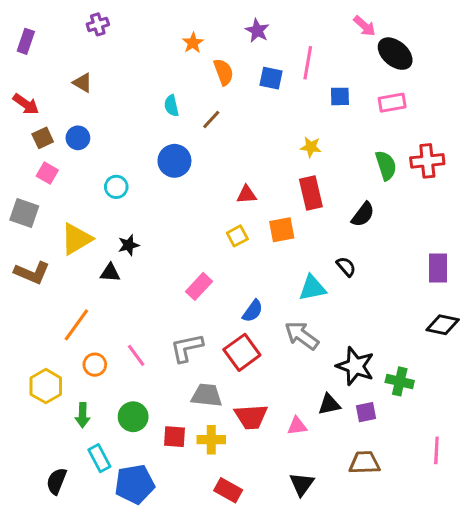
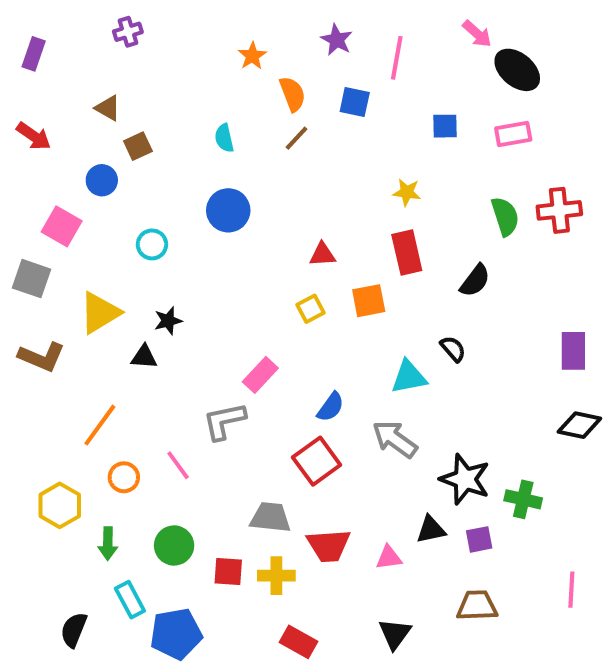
pink line: (308, 63) -> (397, 58), moved
brown line: (211, 119) -> (296, 138), moved
brown square: (43, 138) -> (138, 146), moved
pink square: (47, 173) -> (62, 226), size x1.4
gray L-shape: (187, 348) -> (224, 421), moved

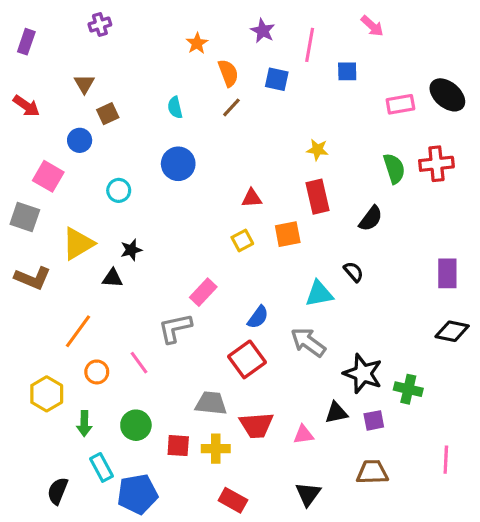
black ellipse: (517, 70) -> (447, 95), moved
brown triangle: (108, 108) -> (84, 84), turned 30
blue square: (445, 126) -> (347, 71), moved

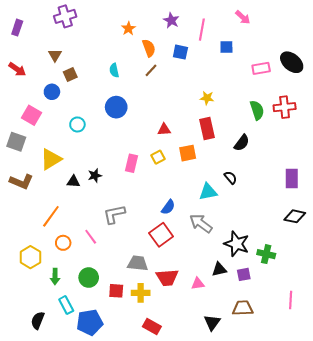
purple cross: (100, 24) -> (65, 16), size x1.5
black star: (131, 250) -> (95, 175), moved
pink rectangle: (203, 292) -> (132, 163), moved, turned -30
black triangle: (308, 494) -> (212, 322), moved

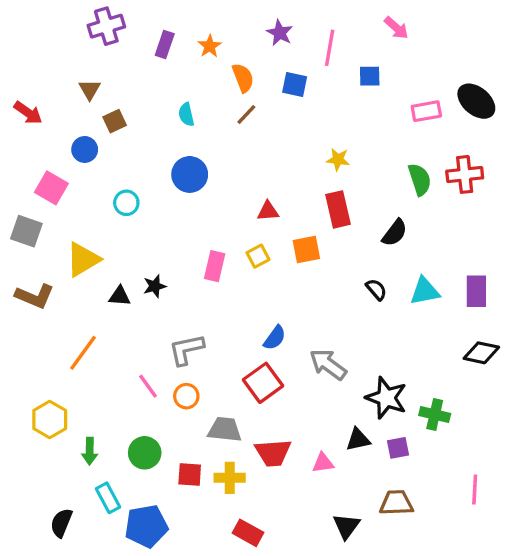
purple rectangle: (17, 28) -> (165, 44), moved
cyan triangle: (208, 192) -> (425, 291), moved
orange circle: (63, 243) -> (186, 396), moved

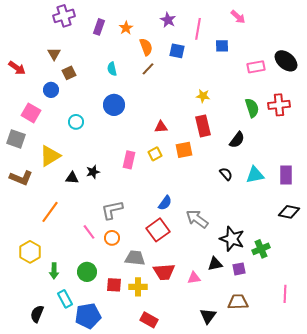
green cross: (435, 414) -> (261, 249), turned -36

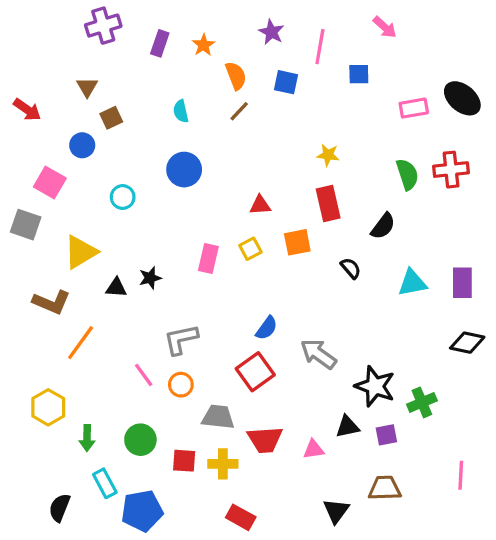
black semicircle: (226, 174) -> (351, 268), moved
brown L-shape: (21, 178) -> (51, 302), moved

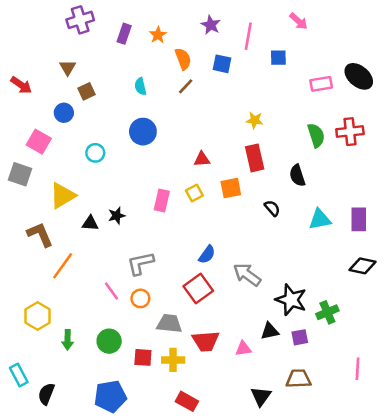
black semicircle: (383, 226) -> (297, 175), turned 125
brown L-shape: (51, 302) -> (40, 234), turned -136
cyan rectangle: (105, 483) -> (19, 375), moved

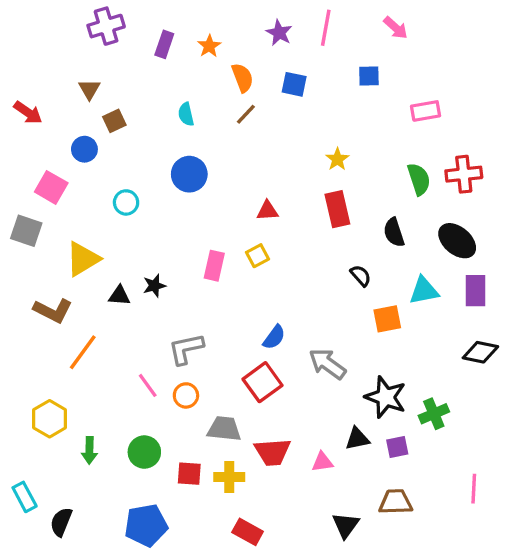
pink line: (248, 36) -> (326, 28), moved
black ellipse: (359, 76) -> (457, 241), moved
yellow star: (255, 120) -> (337, 159), turned 30
orange square: (231, 188) -> (387, 319), moved
brown L-shape: (40, 234) -> (53, 311), turned 140

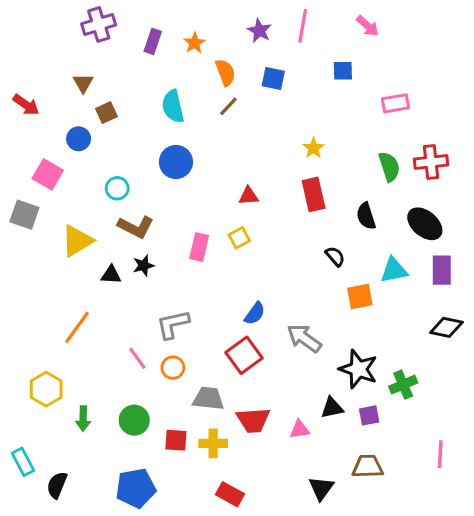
cyan semicircle: (186, 114) -> (173, 106), size x1.5
brown L-shape: (53, 311) -> (136, 227), moved

